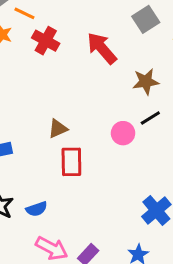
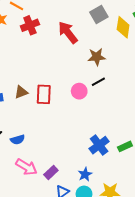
red cross: (46, 41) -> (30, 25), turned 36
brown triangle: (58, 129) -> (21, 92), moved
red rectangle: (71, 162) -> (44, 94), moved

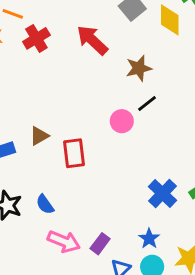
red rectangle: (44, 94) -> (74, 153), moved
blue semicircle: (18, 140) -> (45, 204), turned 80

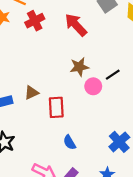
brown star: (139, 68) -> (79, 67), moved
blue semicircle: (45, 204) -> (70, 142), moved

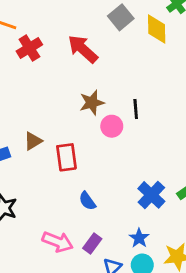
black line: (113, 75) -> (136, 109), turned -56

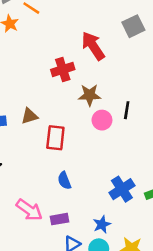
red cross: (29, 48) -> (63, 69), moved
purple rectangle: (92, 243) -> (59, 219), turned 30

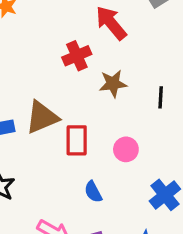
brown triangle: (29, 116) -> (42, 117), size x1.6
pink circle: (102, 120) -> (126, 149), moved

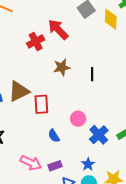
red cross: (77, 56) -> (36, 41), moved
pink circle: (126, 149) -> (78, 119), moved

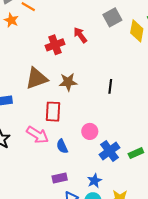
red arrow: (58, 29) -> (80, 35), size x0.7
brown star: (62, 67) -> (68, 82), moved
brown triangle: (19, 91) -> (36, 78), moved
pink arrow: (31, 163) -> (37, 135), moved

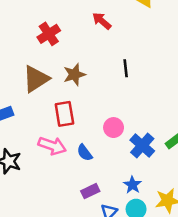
red arrow: (80, 35) -> (102, 21), moved

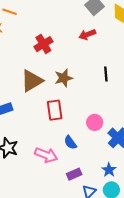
red arrow: (102, 21) -> (87, 34), turned -63
pink arrow: (52, 146) -> (46, 155), moved

